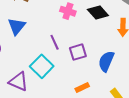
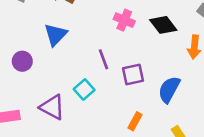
cyan square: (42, 66) -> (84, 89), size x0.7
orange rectangle: (82, 87) -> (135, 121), turned -40

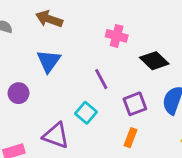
black diamond: (163, 25) -> (154, 61), moved
purple square: (133, 75) -> (135, 104), moved
orange rectangle: (135, 121) -> (130, 138), moved

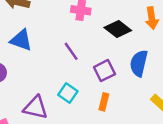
blue triangle: (49, 61) -> (21, 40), turned -40
cyan square: (86, 113) -> (68, 93), moved

